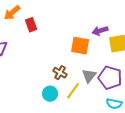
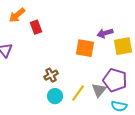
brown cross: (60, 73) -> (51, 75), moved, turned 32
gray triangle: (89, 76) -> (99, 90), moved

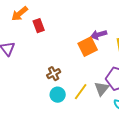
purple arrow: (105, 33) -> (99, 35), moved
orange square: (85, 48) -> (88, 47), turned -36

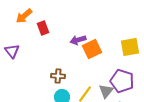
purple arrow: (99, 35) -> (78, 40), moved
brown cross: (54, 74) -> (58, 76), turned 32

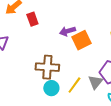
brown cross: (58, 76) -> (47, 67), size x1.6

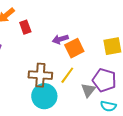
yellow line: (74, 85) -> (67, 75), moved
cyan circle: (51, 88) -> (44, 96), size x1.6

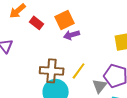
red rectangle: (25, 27) -> (37, 23), turned -32
orange square: (74, 48) -> (65, 20), moved

